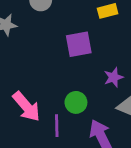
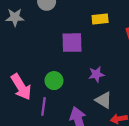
green circle: (76, 102) -> (54, 81), moved

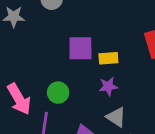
yellow rectangle: (100, 19) -> (108, 58), moved

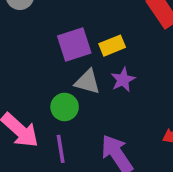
gray triangle: (116, 117) -> (87, 82), moved

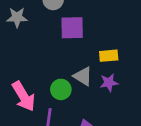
purple square: (74, 44) -> (72, 28), moved

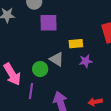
purple star: (109, 83) -> (86, 61), moved

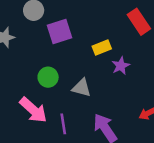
gray triangle: (57, 59) -> (82, 88), moved
green circle: (40, 69) -> (48, 77), moved

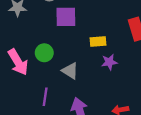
pink arrow: (33, 110) -> (18, 62), moved

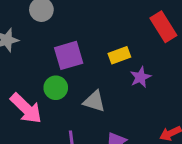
purple square: (66, 17) -> (69, 55), moved

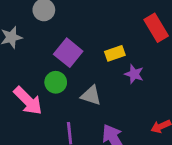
purple square: (69, 55) -> (68, 53), turned -36
purple star: (140, 77) -> (134, 74), turned -30

